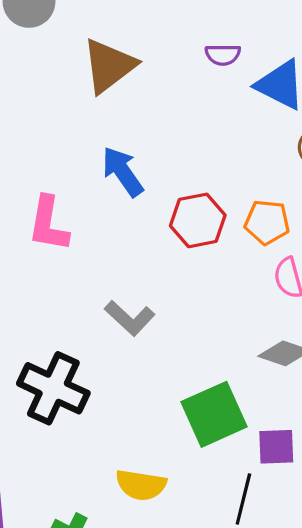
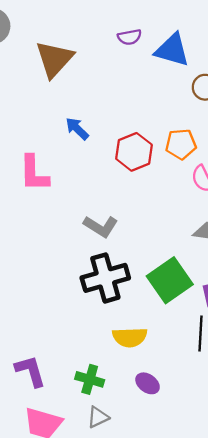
blue arrow: (123, 172) -> (77, 129), size x0.7
black cross: (53, 388) -> (105, 278), moved, turned -30

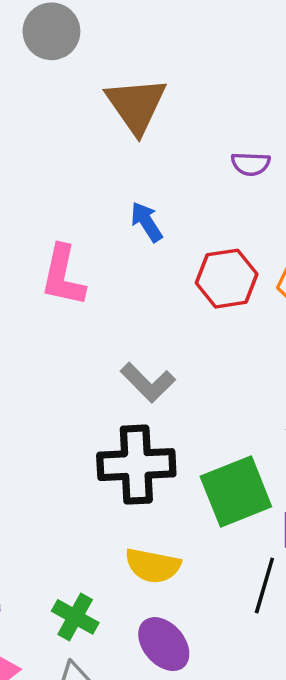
purple semicircle: (130, 37) -> (251, 164), moved
brown triangle: (54, 59) -> (136, 105), turned -30
purple ellipse: (148, 383) -> (164, 644), size x1.4

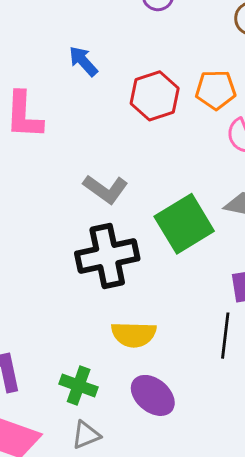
green square: (236, 492) -> (184, 224), moved

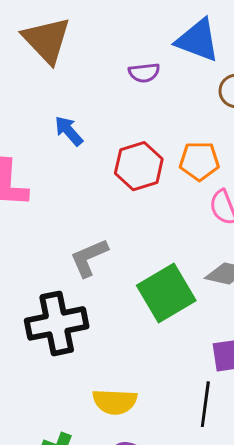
gray L-shape: (106, 189) -> (89, 258), turned 120
black cross: (107, 256) -> (57, 323), moved

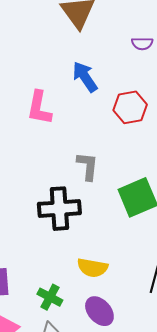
blue arrow: (69, 131) -> (85, 77), size x1.4
gray L-shape: (89, 258) -> (88, 166), turned 112

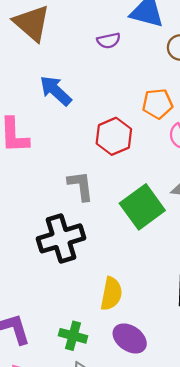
red hexagon: (130, 107) -> (114, 136), moved
yellow semicircle: (92, 268) -> (111, 294), turned -76

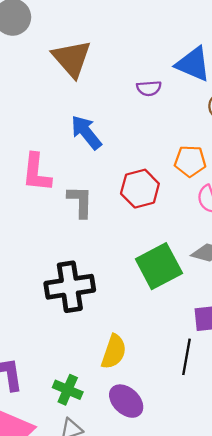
gray L-shape: (81, 186) -> (80, 202), moved

